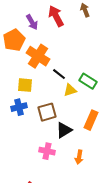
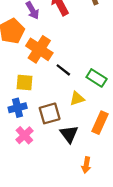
yellow triangle: (70, 90) -> (77, 99), moved
black triangle: (64, 130) -> (69, 134), turned -36
pink cross: (47, 151) -> (24, 135), moved, turned 35

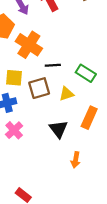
black line: (63, 70) -> (53, 65), turned -42
brown square: (50, 113) -> (39, 88), moved

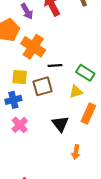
yellow triangle: (66, 94) -> (76, 92), moved

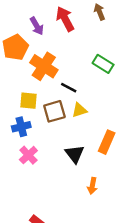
black line: (55, 66) -> (69, 88), turned 32
green rectangle: (85, 73) -> (103, 64), moved
yellow triangle: (76, 92) -> (79, 110), moved

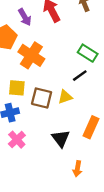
black line: (69, 88) -> (80, 76), moved, turned -64
brown square: (54, 111) -> (42, 98), turned 30

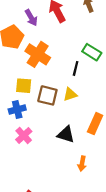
black line: (80, 76) -> (76, 68), moved, turned -40
black triangle: (61, 138) -> (66, 134), turned -36

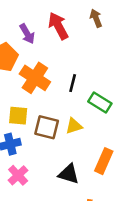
green rectangle: (92, 52) -> (100, 103), moved
black line: (76, 68) -> (73, 83), moved

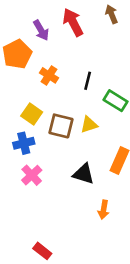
orange cross: (35, 78) -> (49, 75), size x0.6
yellow square: (18, 116) -> (32, 114), turned 30

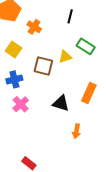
black line: (88, 81) -> (70, 16), moved
yellow square: (32, 114) -> (13, 50), moved
yellow triangle: (89, 125) -> (65, 57), moved

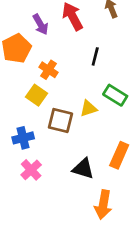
yellow square: (13, 50) -> (36, 95), moved
orange arrow: (76, 131) -> (103, 205), size x1.5

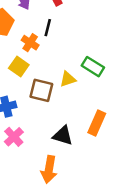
black line: (95, 56) -> (48, 28), moved
orange arrow: (103, 205) -> (49, 169), moved

